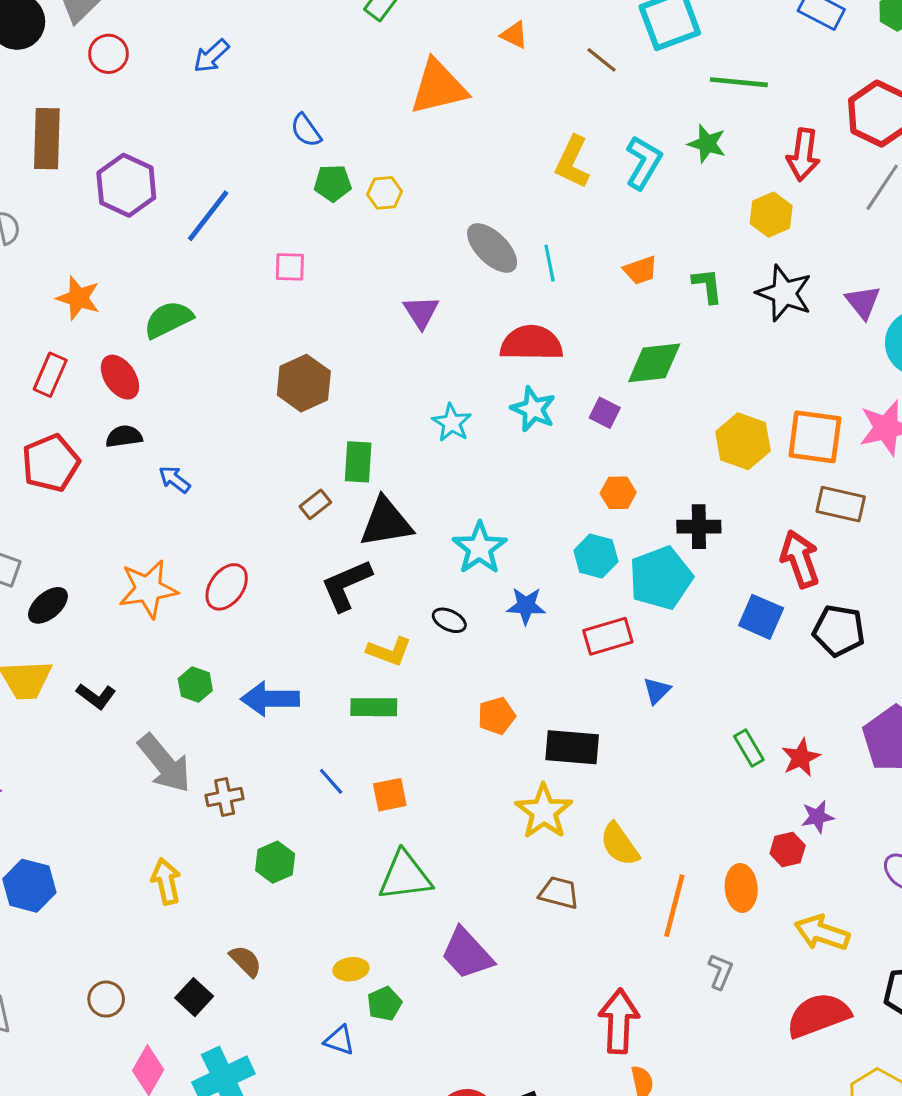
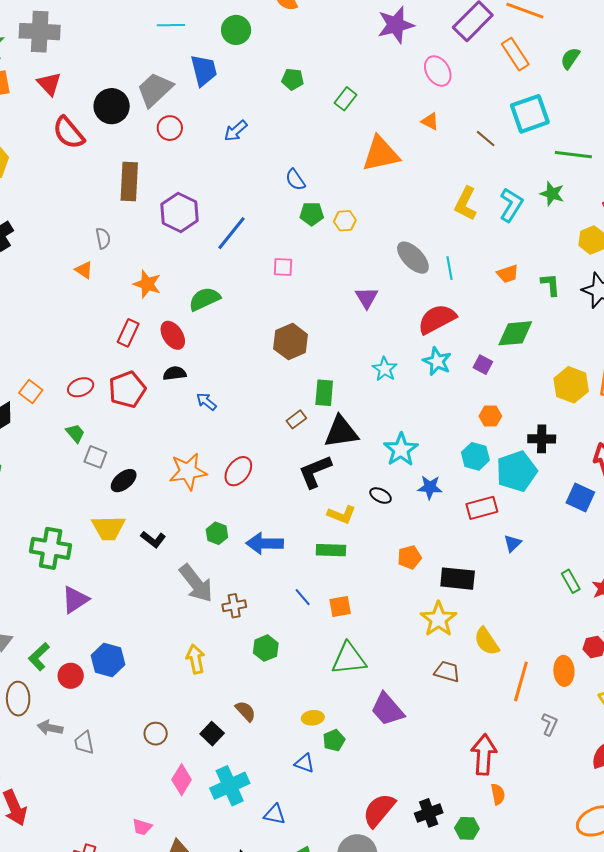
red semicircle: (531, 343) -> (437, 319), turned -30

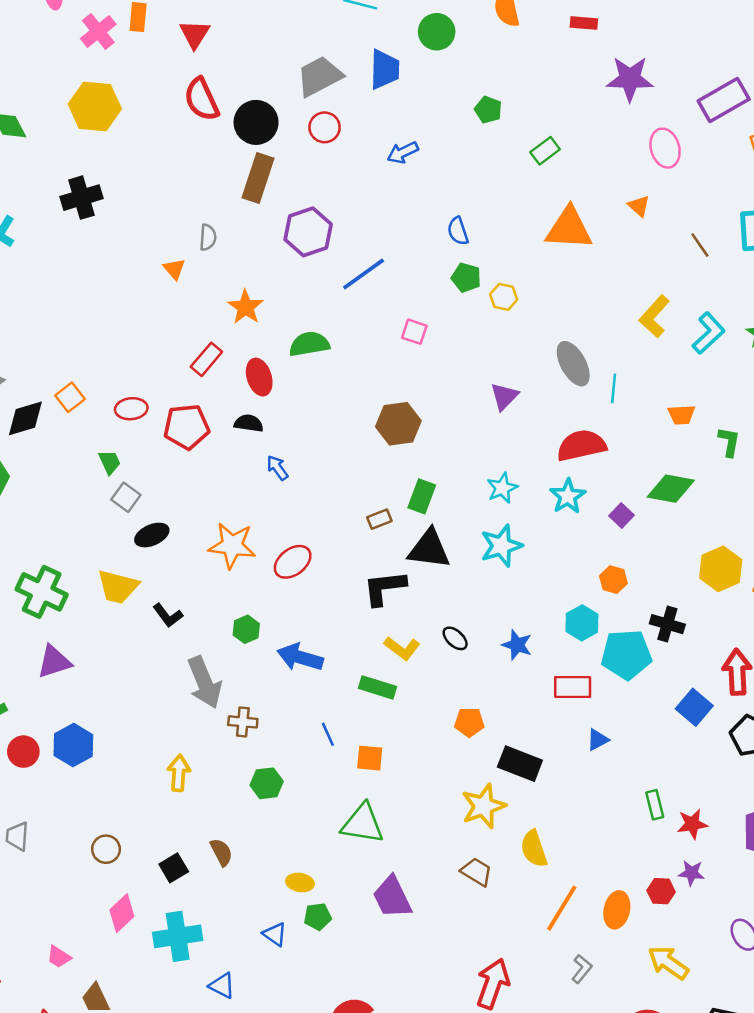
black circle: (112, 106) -> (256, 122), moved
cyan star: (401, 450) -> (501, 546), moved

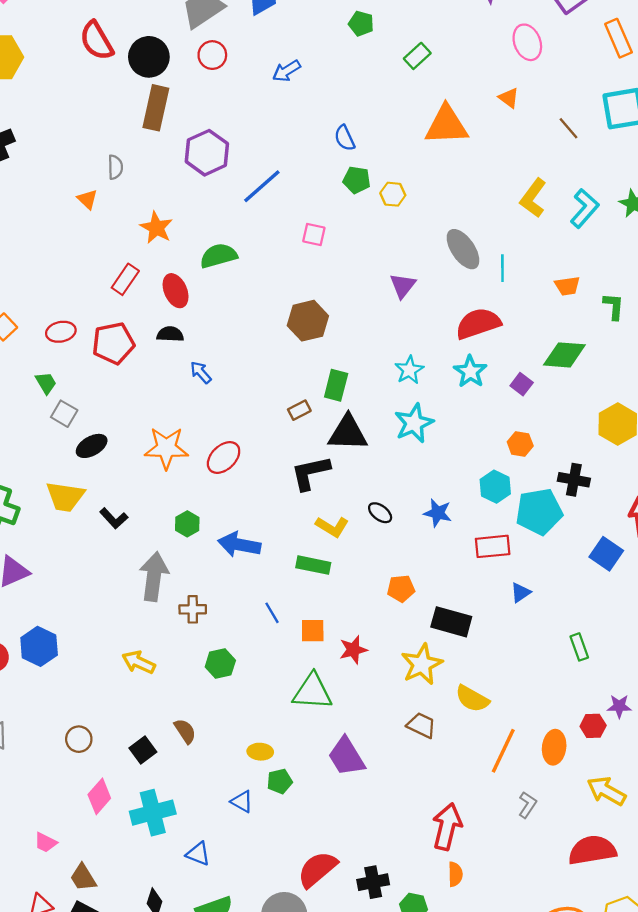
gray arrow: (205, 682) -> (154, 577), turned -144
yellow arrow: (179, 773) -> (139, 662), turned -64
red star: (692, 824) -> (353, 650), moved
yellow semicircle: (534, 849) -> (472, 699), turned -36

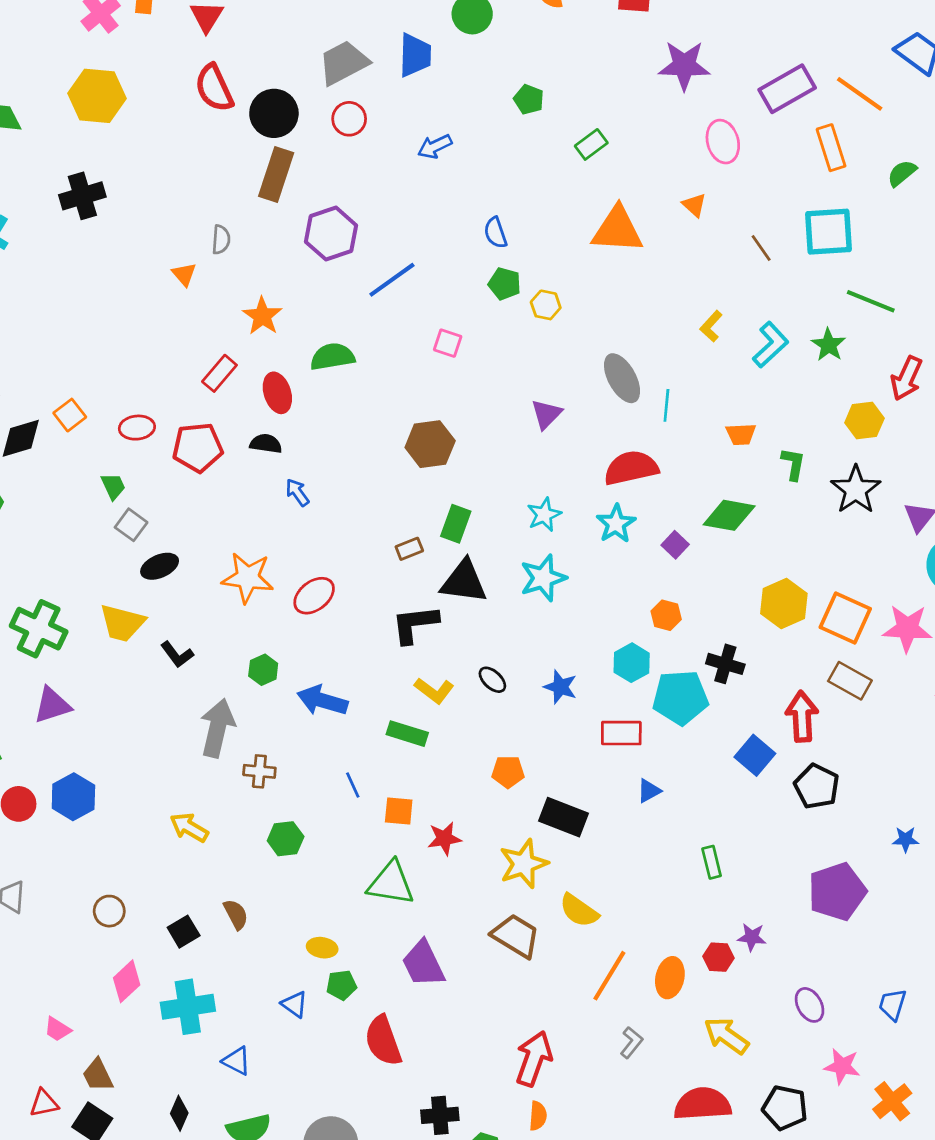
yellow L-shape: (533, 198) -> (711, 326), size x0.7
brown trapezoid: (421, 725) -> (516, 936), size x1.4
red semicircle: (317, 869) -> (383, 1041), moved, turned -75

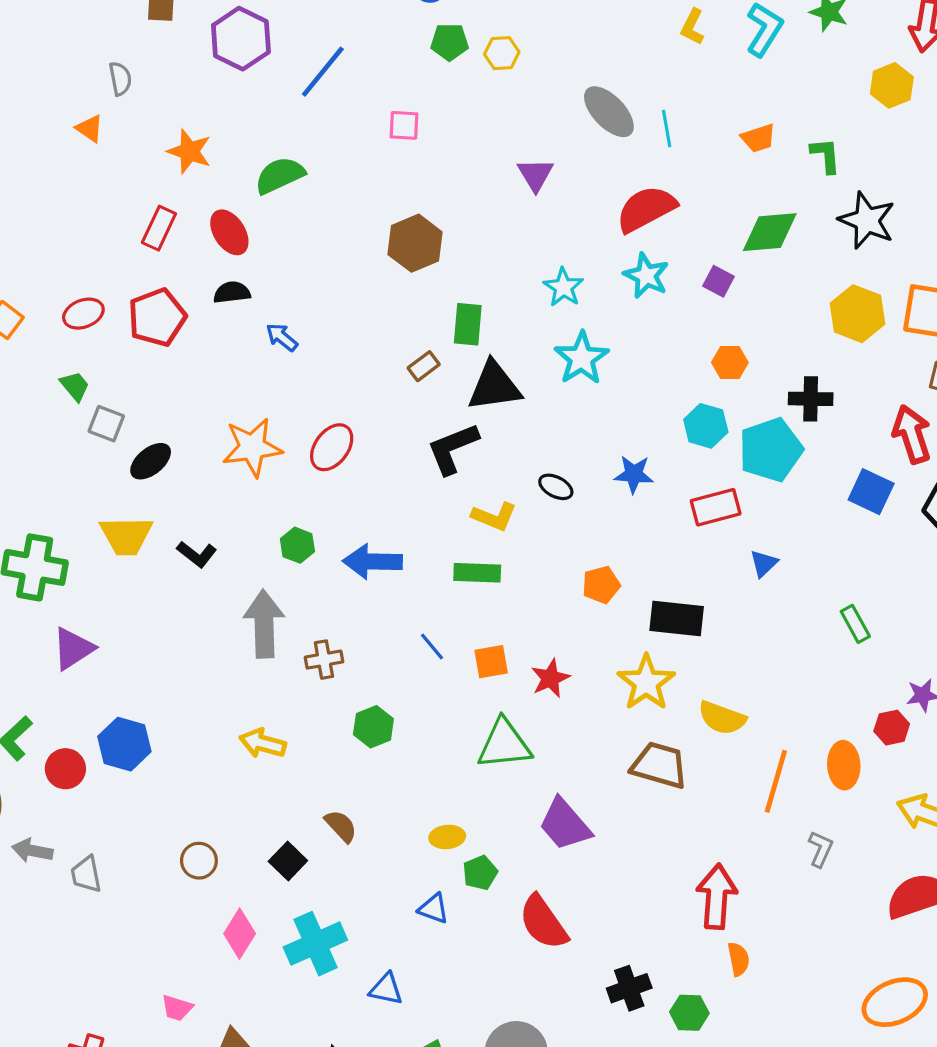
black star: (856, 490) -> (867, 220), moved

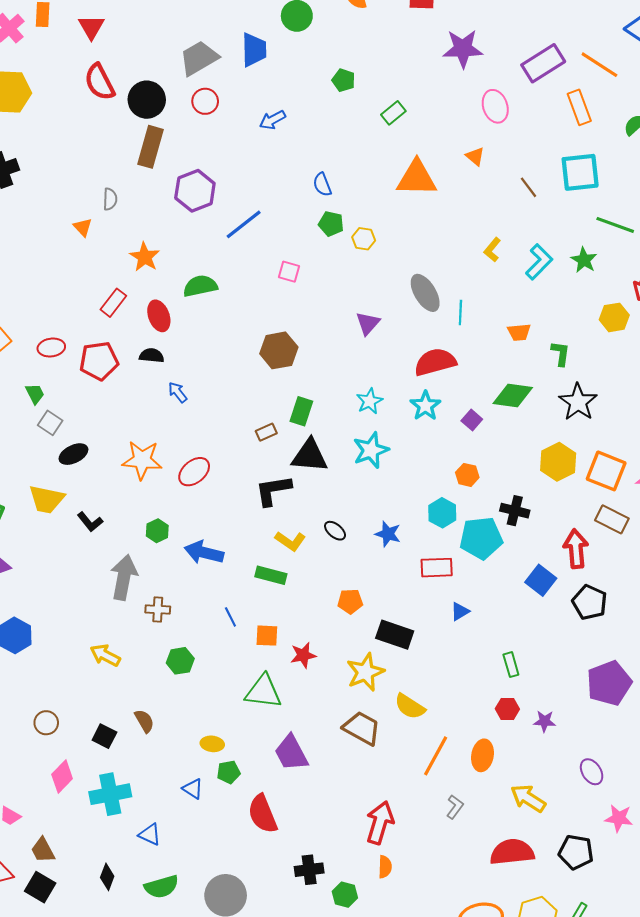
red hexagon: (892, 728) -> (507, 709), moved
black square: (288, 861) -> (104, 736), turned -30

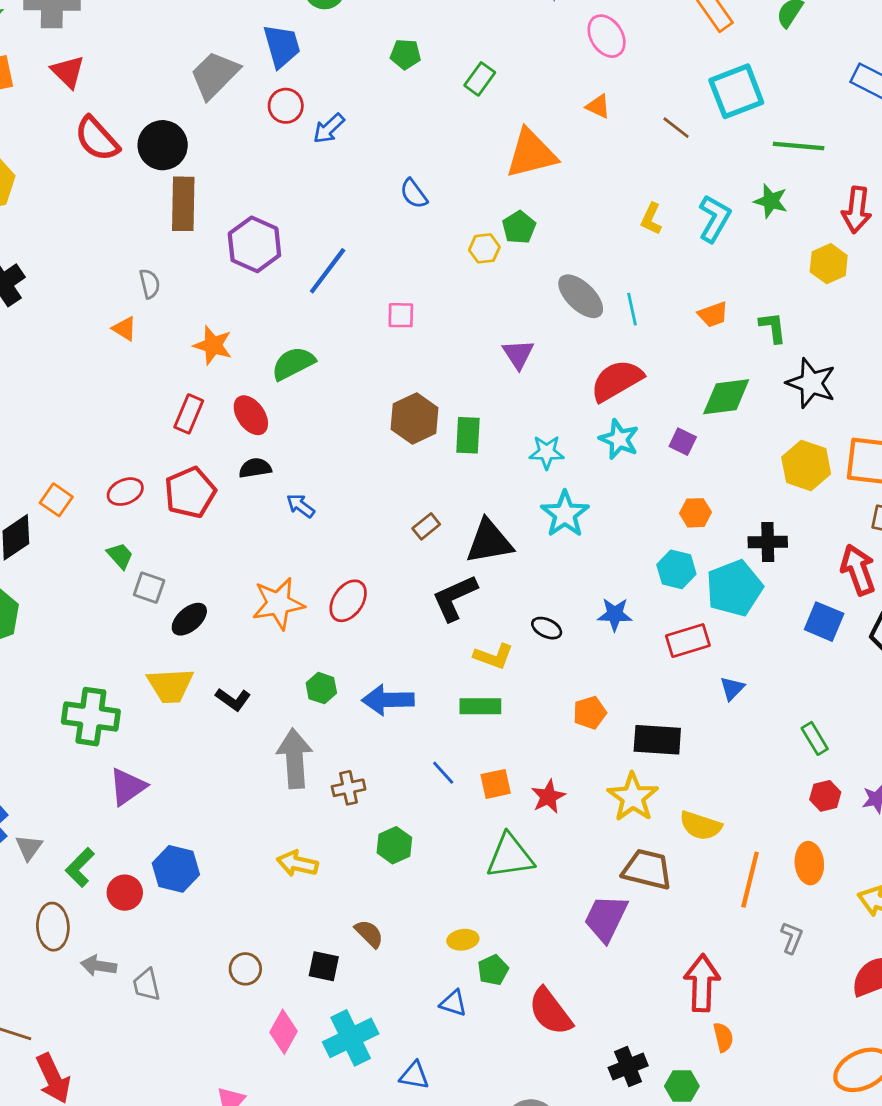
red circle: (205, 101) -> (286, 106), moved
green pentagon: (331, 224) -> (519, 227), moved, turned -30
cyan star: (369, 401) -> (547, 452), turned -30
green rectangle: (301, 411) -> (468, 435), moved
purple trapezoid: (291, 753) -> (606, 918), moved, turned 69

